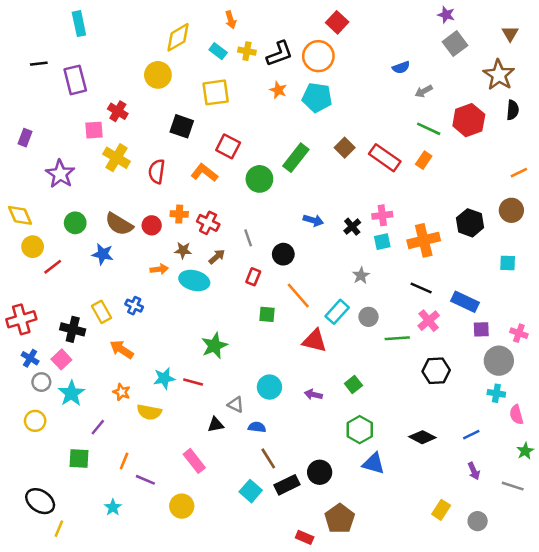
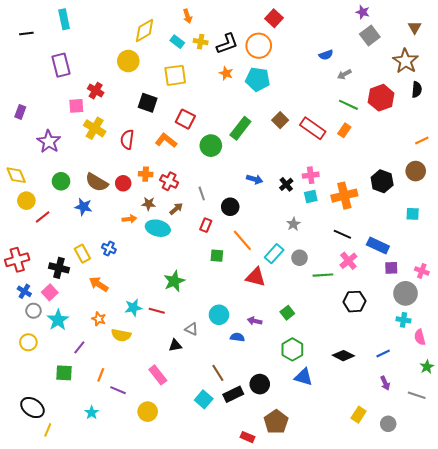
black line: (39, 64) -> (26, 33), moved
blue semicircle: (257, 427) -> (237, 337), moved

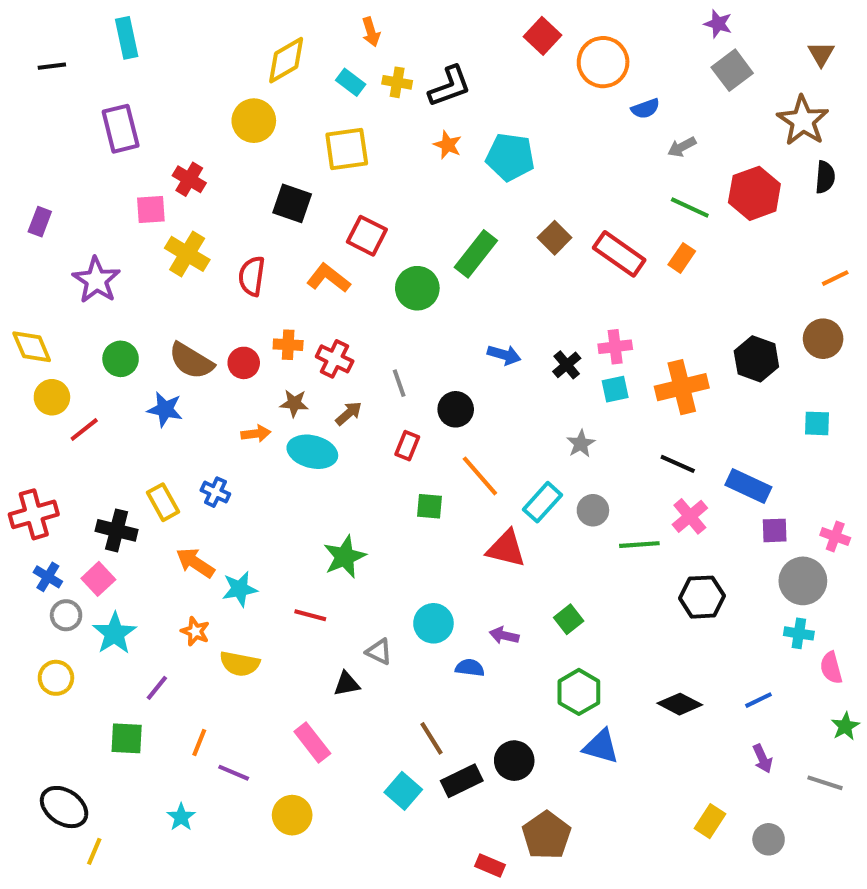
orange circle: (259, 46) -> (603, 62), moved
cyan star: (133, 308) -> (240, 589), moved

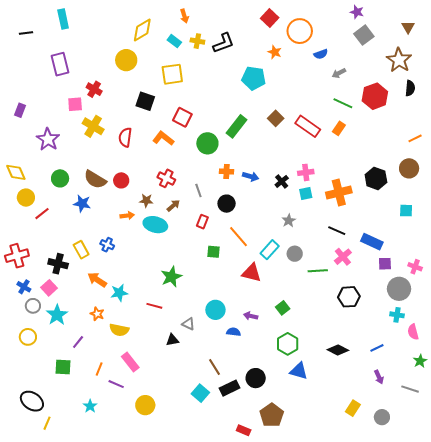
orange star: (448, 145) -> (275, 52), moved
orange cross: (288, 345) -> (227, 171), moved
pink rectangle: (312, 742) -> (130, 362), moved

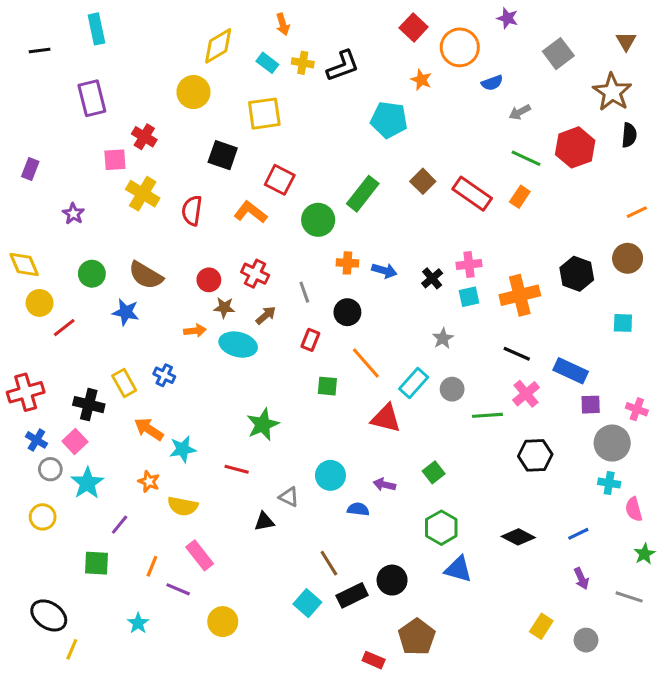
purple star: (357, 12) -> (508, 18), moved
purple star: (48, 139) -> (73, 214), size x0.6
red circle: (121, 180) -> (209, 280), moved

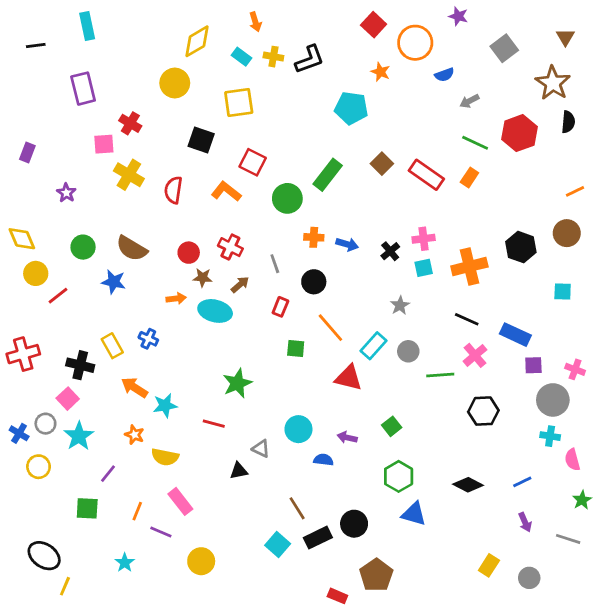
blue cross: (36, 440) -> (19, 433), moved

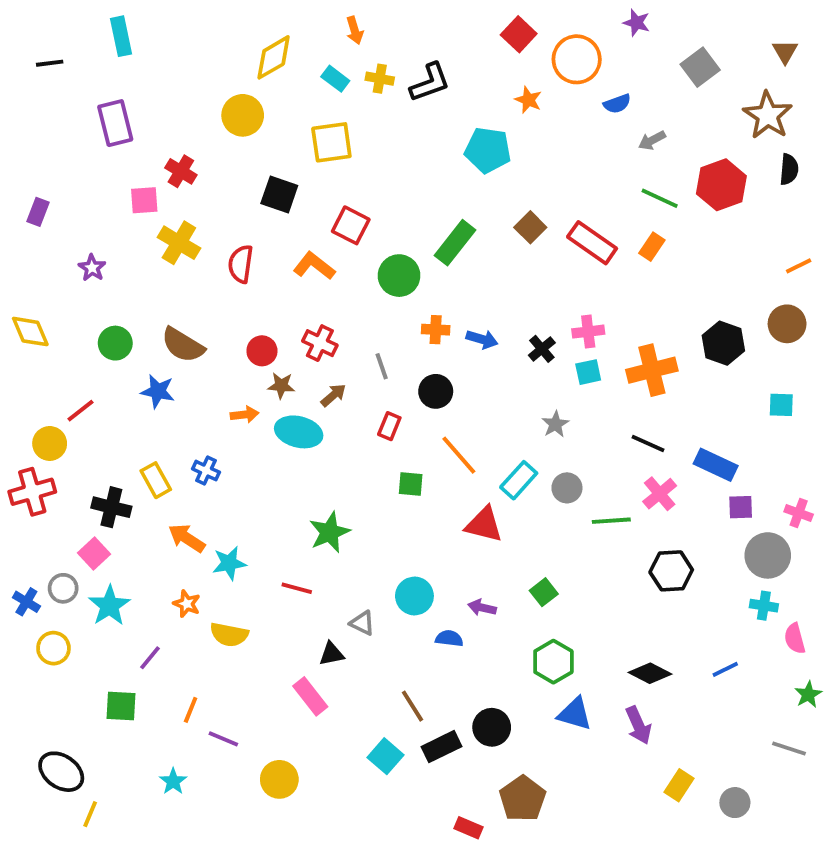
yellow circle: (36, 273) -> (50, 443), moved
pink rectangle: (180, 501) -> (310, 696), moved
purple arrow: (525, 522) -> (638, 725), moved, size x1.4

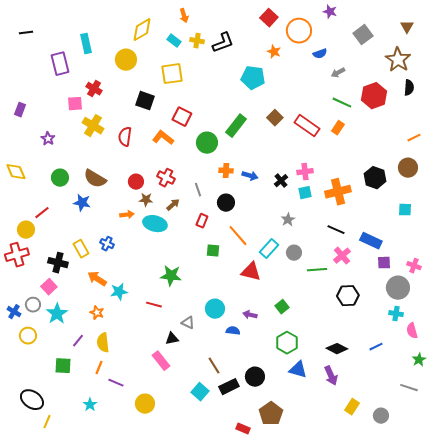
cyan rectangle: (121, 36) -> (86, 44), moved
green star: (330, 532) -> (171, 276), turned 30
yellow semicircle: (229, 635) -> (103, 343), moved, turned 72

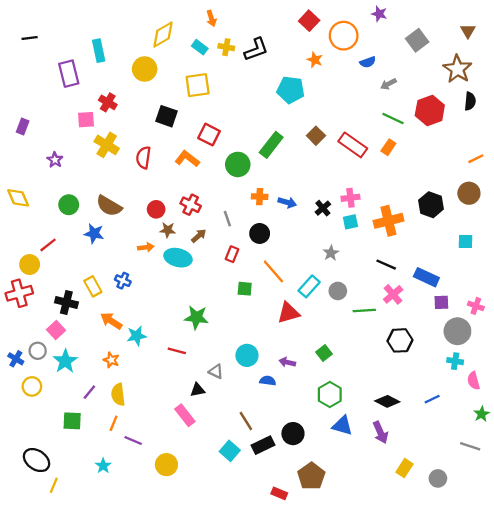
red triangle: (251, 272) -> (288, 313), turned -30

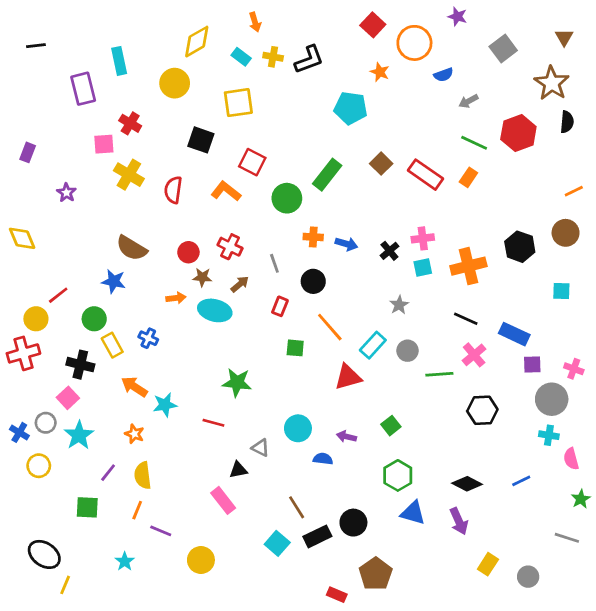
green circle: (69, 205) -> (94, 319), moved

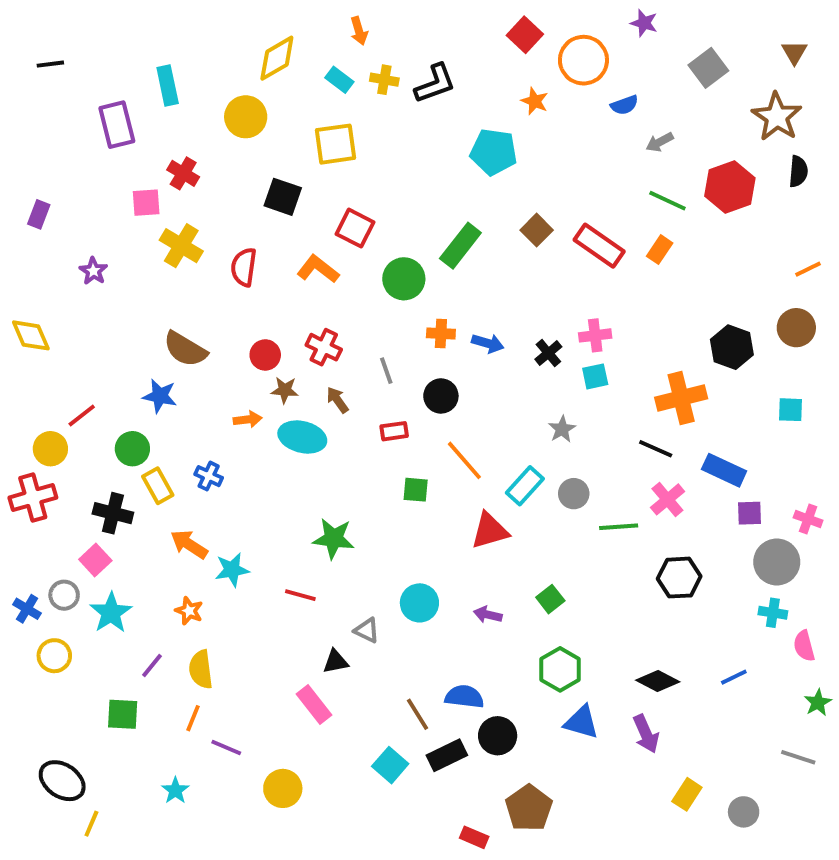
orange cross: (468, 266) -> (681, 398), moved
brown arrow: (240, 284) -> (337, 400), turned -84
red rectangle: (280, 306) -> (394, 431), turned 60
blue semicircle: (323, 459) -> (464, 697), moved, size x1.4

